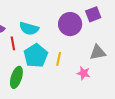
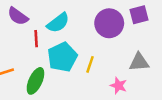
cyan semicircle: (29, 29) -> (58, 23), turned -60

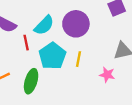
purple circle: (109, 23) -> (76, 24), moved

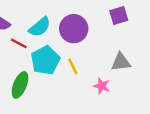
red line: (26, 43) -> (19, 43), turned -56
yellow line: (79, 59) -> (73, 66), turned -42

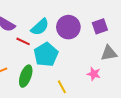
purple square: (119, 16) -> (100, 26), moved
yellow line: (73, 66) -> (62, 87), moved

